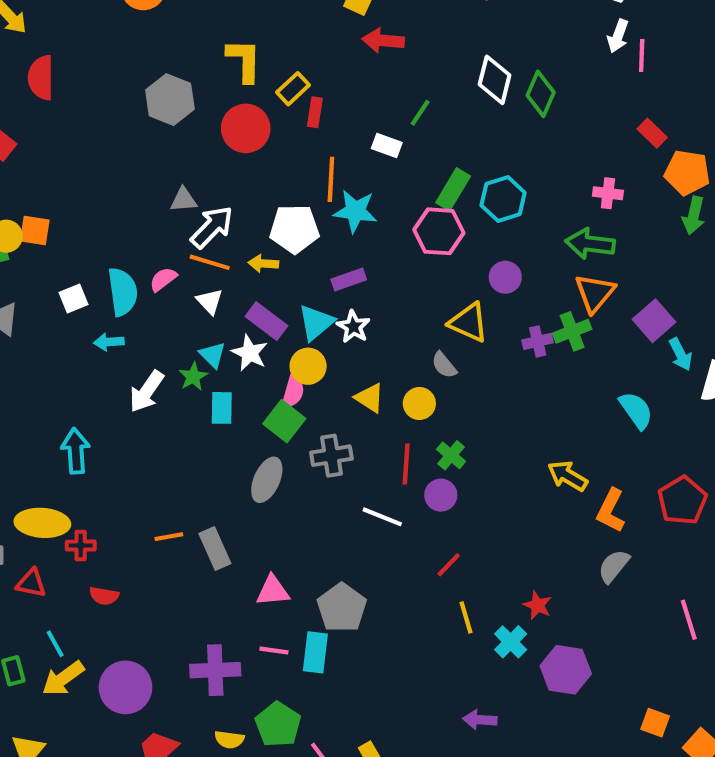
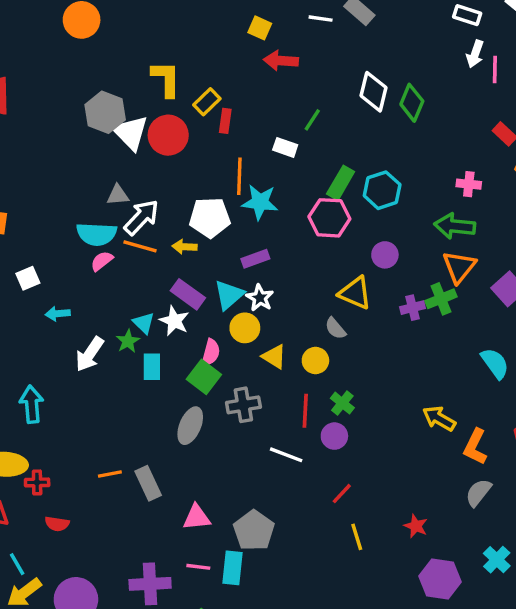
cyan semicircle: (123, 292) -> (97, 234), moved, turned 102
white triangle: (210, 301) -> (130, 133), moved, size x1.6
yellow circle: (308, 366) -> (245, 328), moved
cyan cross: (511, 642) -> (497, 560), moved

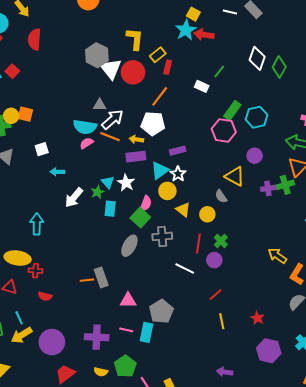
orange line: (239, 176) -> (160, 96), moved, turned 30
cyan star: (260, 202) -> (186, 30), moved, turned 30
purple rectangle: (188, 294) -> (136, 157), moved, turned -48
orange line: (110, 474) -> (87, 280), moved

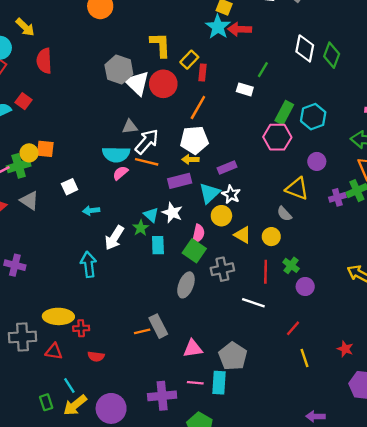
yellow arrow: (136, 139) -> (190, 159), moved
cyan arrow: (37, 224) -> (89, 264), moved
purple circle: (214, 260) -> (305, 286), moved

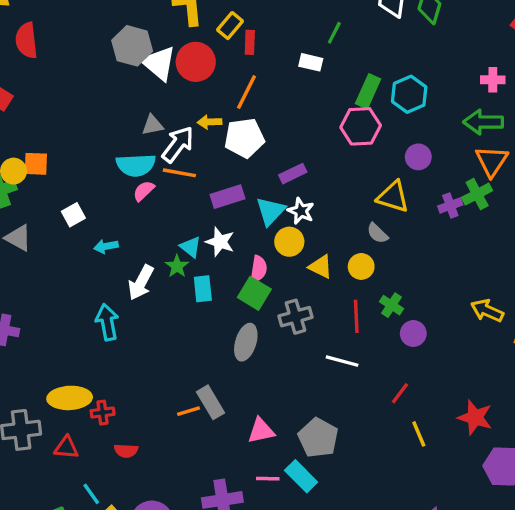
yellow arrow: (190, 159) -> (209, 122), moved
red star: (345, 349) -> (475, 417), size x1.5
cyan rectangle: (219, 383) -> (301, 476), turned -45

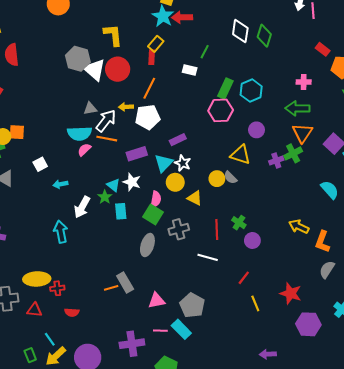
yellow rectangle: (230, 26) -> (156, 44), moved
yellow circle: (361, 266) -> (217, 179), moved

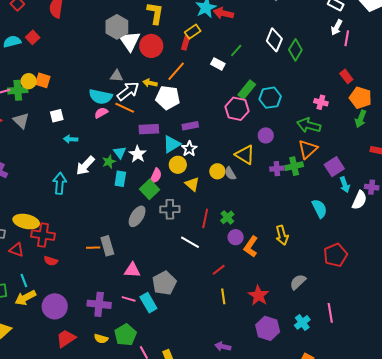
yellow arrow: (299, 227) -> (282, 235), turned -144
orange L-shape: (322, 242) -> (251, 247), moved
red cross: (57, 288) -> (43, 235), size x1.6

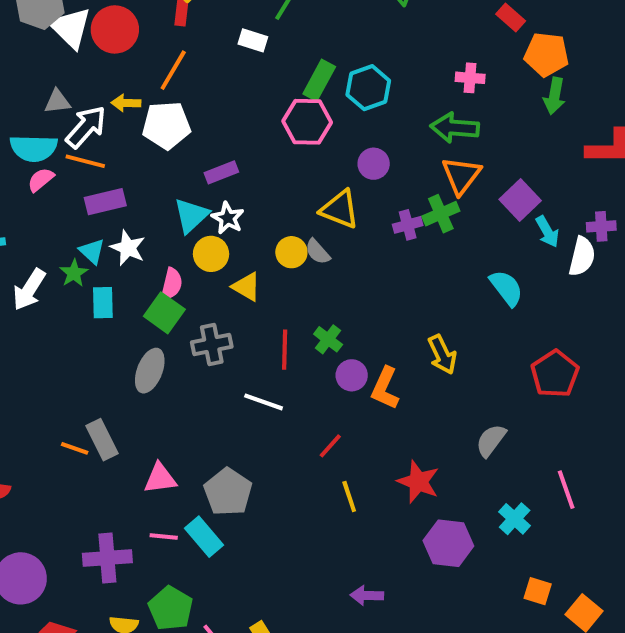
purple rectangle: (149, 129) -> (105, 202), moved
orange line: (93, 248) -> (75, 448), turned 32

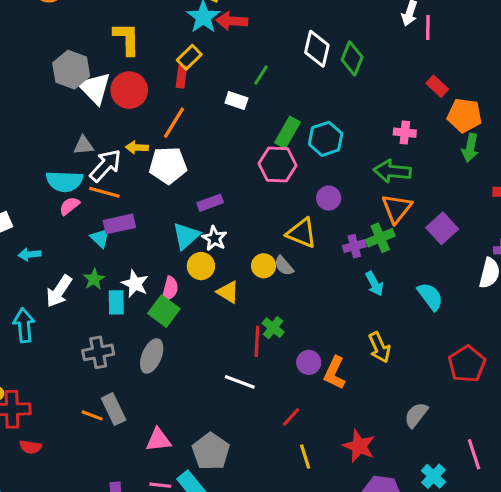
cyan arrow: (547, 232) -> (374, 284), moved
white star: (128, 248) -> (135, 284), moved
cyan triangle: (92, 251) -> (100, 238), moved
green cross: (328, 339) -> (273, 328), moved
gray cross: (212, 344) -> (98, 352), moved

